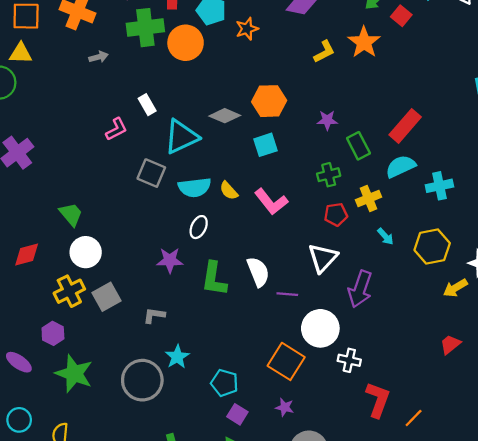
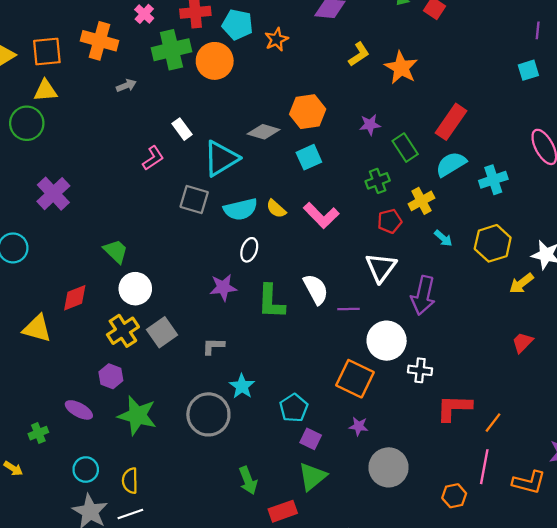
orange star: (364, 42) -> (401, 68), moved
cyan pentagon: (224, 383) -> (294, 408), turned 30
red L-shape: (378, 400) -> (454, 408), turned -102

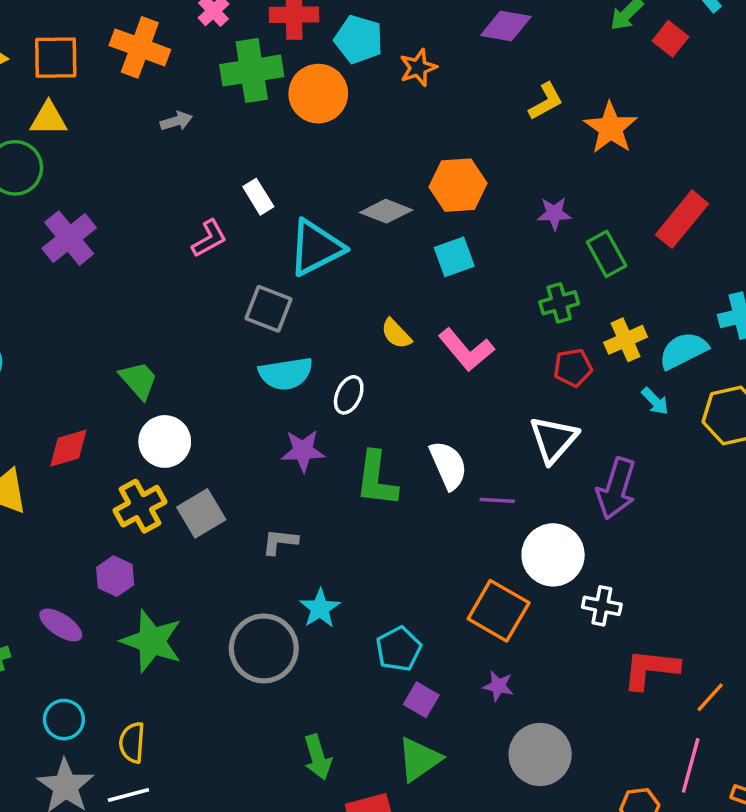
cyan semicircle: (451, 164) -> (683, 350), moved
purple cross: (53, 194) -> (69, 238), moved
cyan semicircle: (241, 209) -> (286, 374), moved

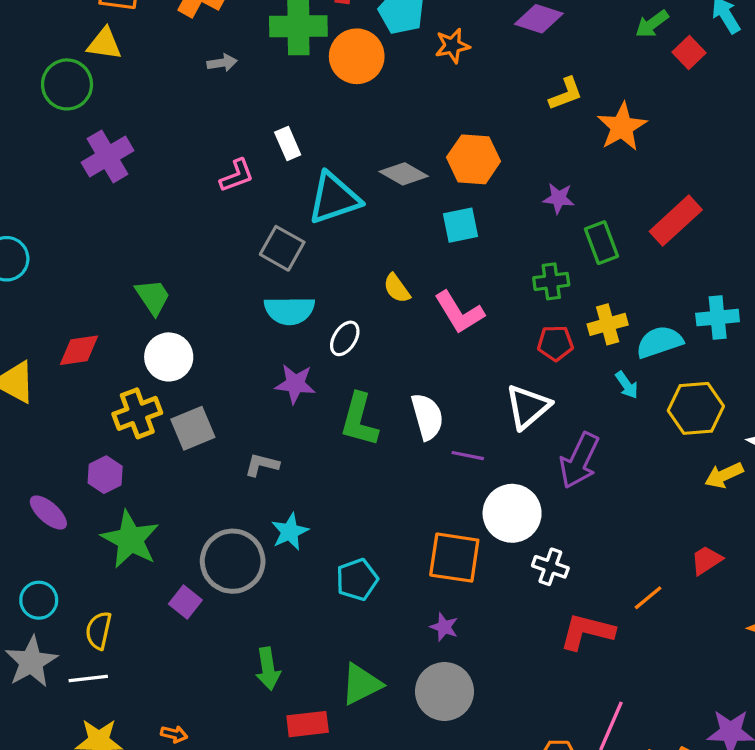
orange square: (499, 611) -> (454, 558), turned -30
orange line: (710, 697) -> (648, 598), moved
purple square: (421, 700) -> (185, 602), moved
gray circle: (540, 754) -> (444, 691), moved

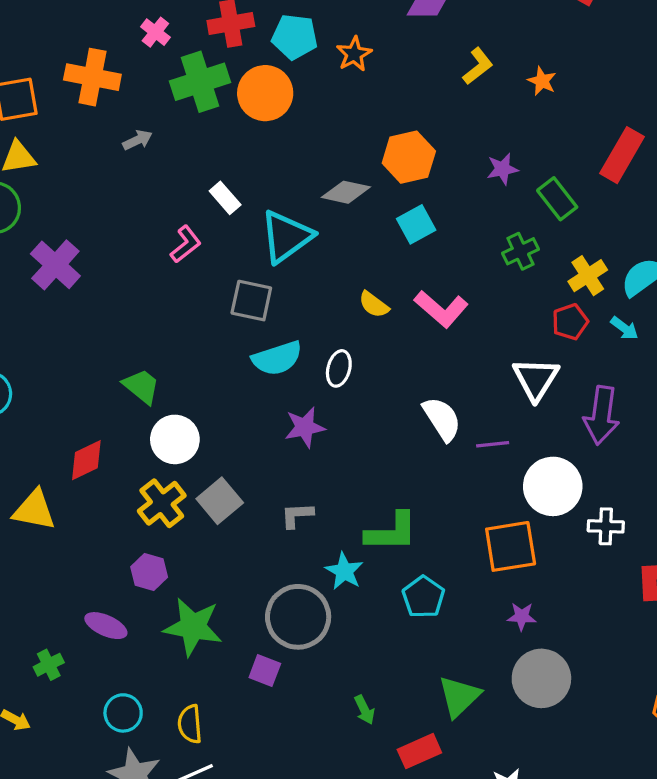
orange star: (622, 127) -> (542, 81), size x0.6
red pentagon: (555, 343) -> (570, 322), moved
green L-shape: (359, 420) -> (391, 532), moved, turned -88
green arrow: (268, 669) -> (365, 710), size x0.7

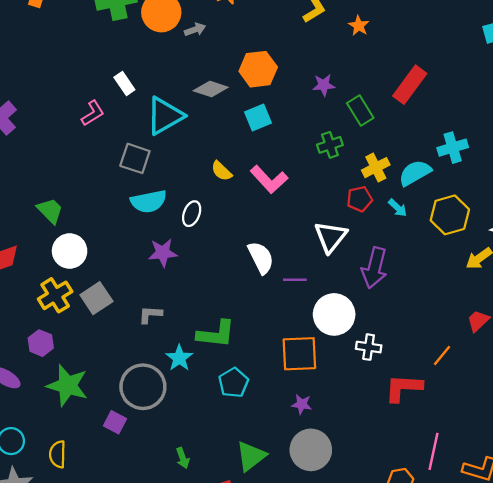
gray arrow: (137, 140) -> (195, 30), moved

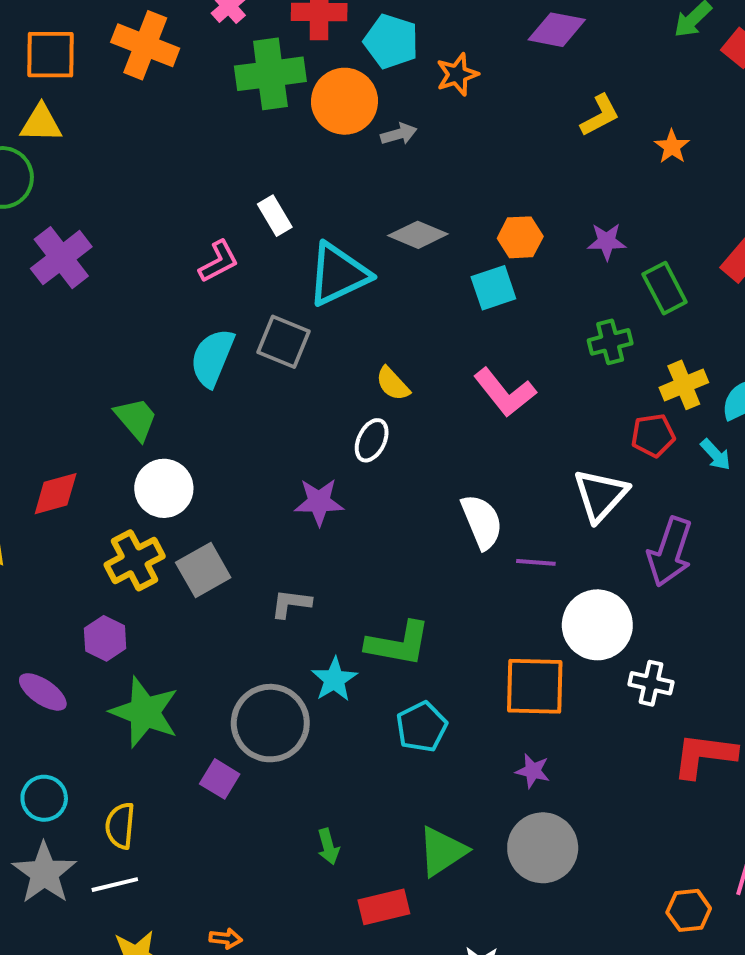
orange hexagon: (258, 69) -> (520, 237), moved, size x0.7
yellow semicircle: (222, 171) -> (393, 384), moved
cyan semicircle: (149, 201) -> (212, 358), moved, turned 120

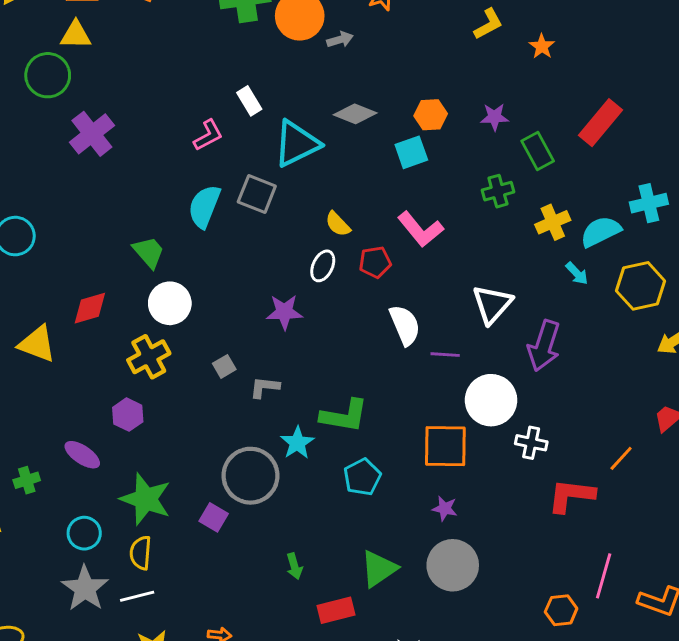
red pentagon: (653, 435) -> (375, 262), moved
gray square: (203, 570) -> (224, 366), moved, size x0.6
green star: (145, 712) -> (146, 499), moved

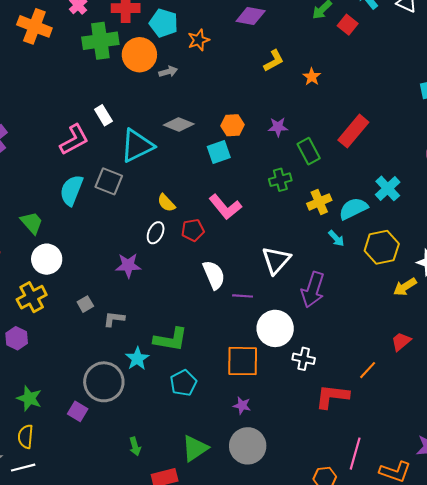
pink L-shape: (208, 135) -> (74, 140), size x1.4
cyan cross: (649, 203) -> (388, 188), turned -30
green star: (146, 499) -> (29, 398), size x0.7

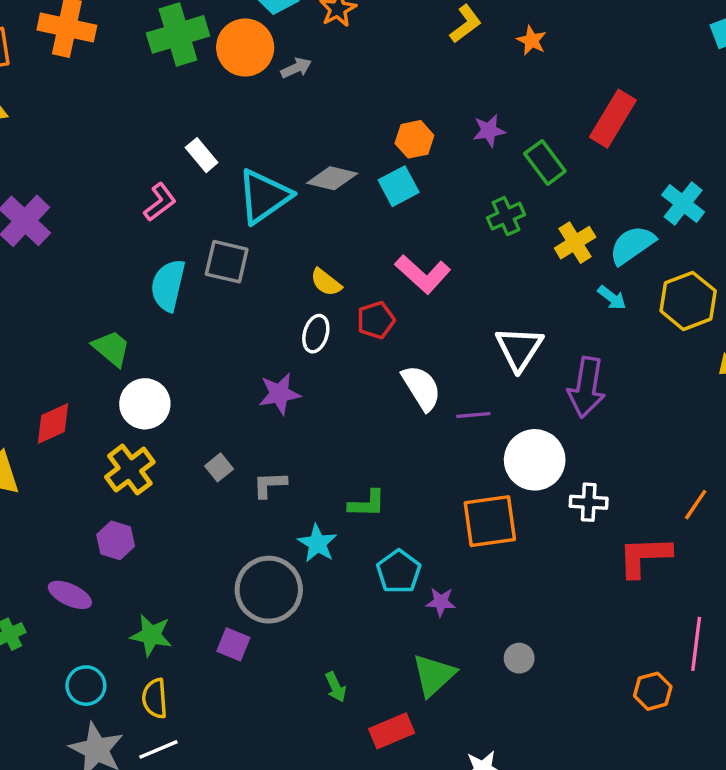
gray diamond: (179, 125) -> (332, 178), moved
pink L-shape: (74, 140) -> (160, 202), size x0.7
green L-shape: (171, 339) -> (367, 504), size x0.7
purple star: (242, 405) -> (441, 602), moved
gray circle: (248, 446) -> (519, 658), size x0.5

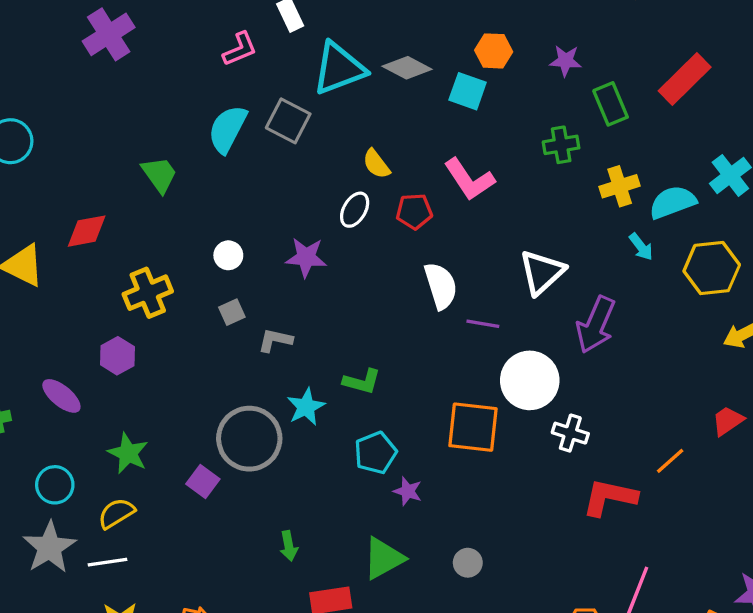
cyan square: (399, 186) -> (468, 91), turned 33
white circle: (145, 404) -> (228, 255), moved, size x0.6
yellow semicircle: (155, 698) -> (116, 513), turned 48

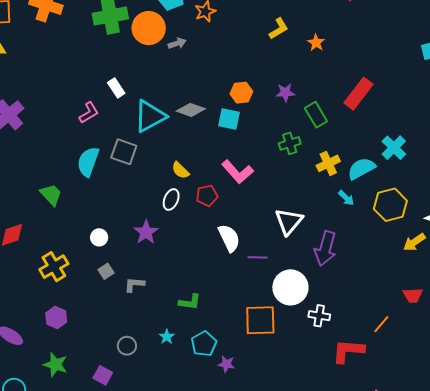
purple star: (306, 257) -> (146, 232), turned -30
purple hexagon: (117, 356) -> (56, 318), moved
cyan star: (306, 407) -> (167, 337), moved, size x0.7
red trapezoid: (728, 421) -> (413, 295), turned -140
gray circle: (249, 439) -> (127, 346), size x0.5

